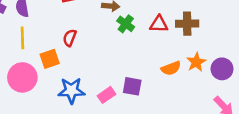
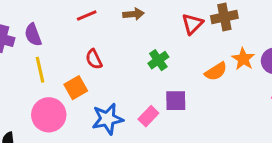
green cross: (126, 24) -> (158, 60), moved, turned 30
red triangle: (159, 24) -> (192, 24), turned -36
red semicircle: (70, 38) -> (94, 59), turned -36

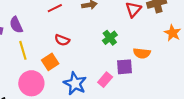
red semicircle: (94, 59) -> (62, 40), turned -40
orange semicircle: (216, 71) -> (142, 53), moved, turned 42
blue star: (107, 119) -> (75, 84), turned -30

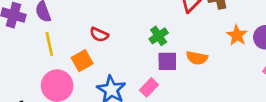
purple square: (125, 67) -> (167, 61), moved

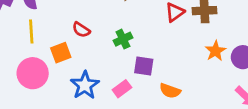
green cross: (159, 36) -> (123, 39), moved
orange semicircle: (197, 58) -> (170, 91), moved

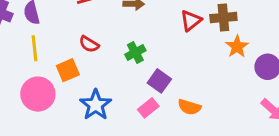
orange star: (215, 51) -> (237, 47), moved
purple square: (144, 66) -> (159, 81), turned 30
pink rectangle: (122, 89) -> (148, 108), moved

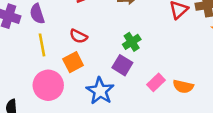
red semicircle: (89, 44) -> (78, 36), moved
purple square: (159, 81) -> (122, 65), moved
pink rectangle: (148, 108) -> (156, 82), moved

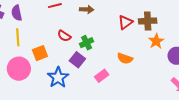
red semicircle: (78, 36) -> (64, 36), moved
orange semicircle: (183, 86) -> (125, 58), moved

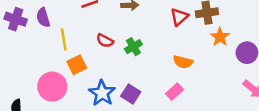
yellow line: (18, 37) -> (64, 39), moved
purple square: (77, 60) -> (131, 94), moved
pink rectangle: (102, 76) -> (174, 92), moved

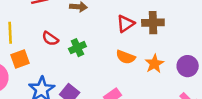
orange star: (220, 37) -> (154, 64), moved
orange semicircle: (183, 62) -> (126, 57), moved

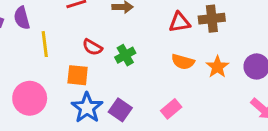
red triangle: (126, 24) -> (180, 22), turned 30
orange square: (20, 59) -> (78, 75), moved, turned 30

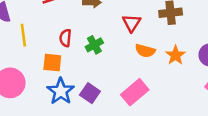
red triangle: (180, 22) -> (132, 23), moved, turned -48
red semicircle: (92, 47) -> (65, 38), turned 66
pink rectangle: (171, 109) -> (135, 92), size x1.5

